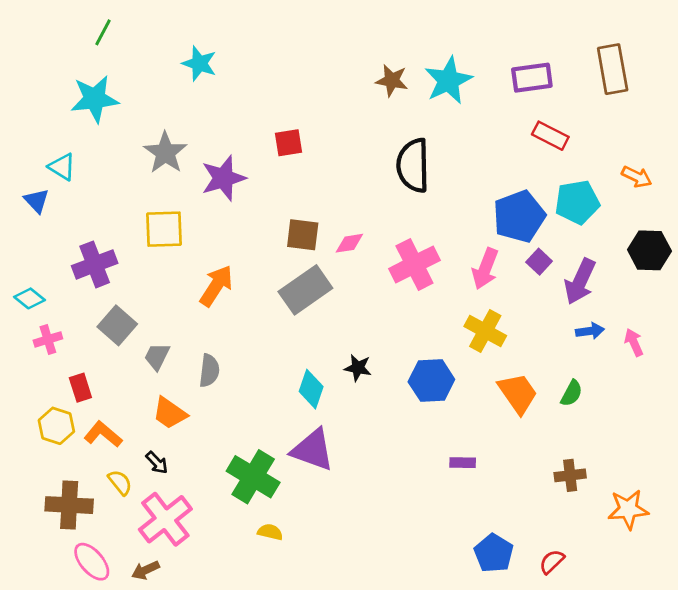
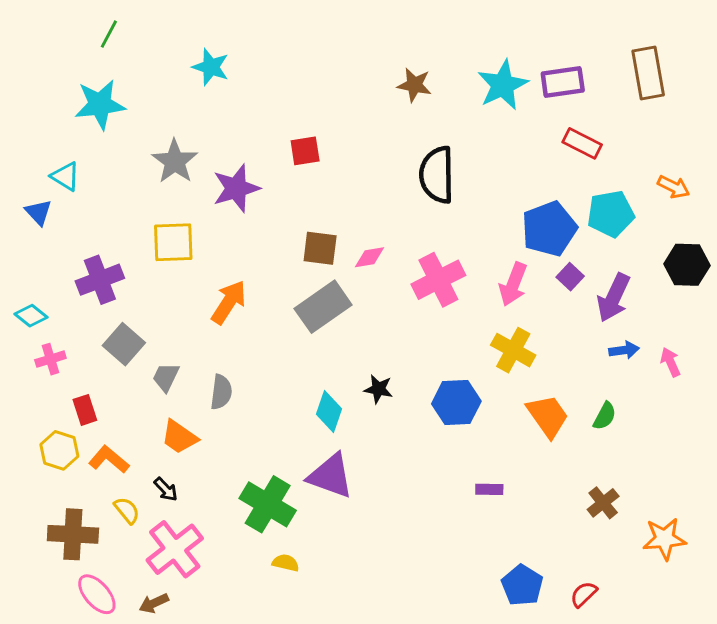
cyan star: (448, 80) -> (503, 85), moved
brown cross: (570, 475) -> (603, 503), turned -32

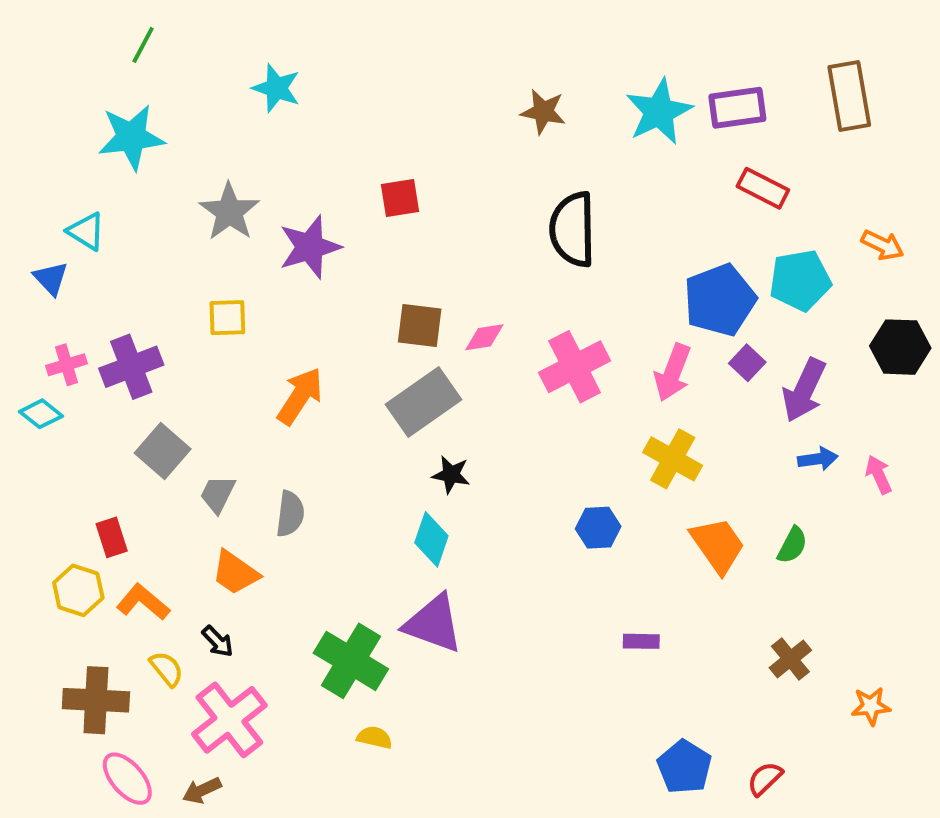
yellow square: (173, 242) -> (227, 318), size x0.7
pink cross: (50, 359) -> (67, 365), moved
black star: (378, 389) -> (451, 475), moved
blue hexagon: (456, 403) -> (598, 528), size x0.7
orange star: (665, 539) -> (871, 706), size x0.7

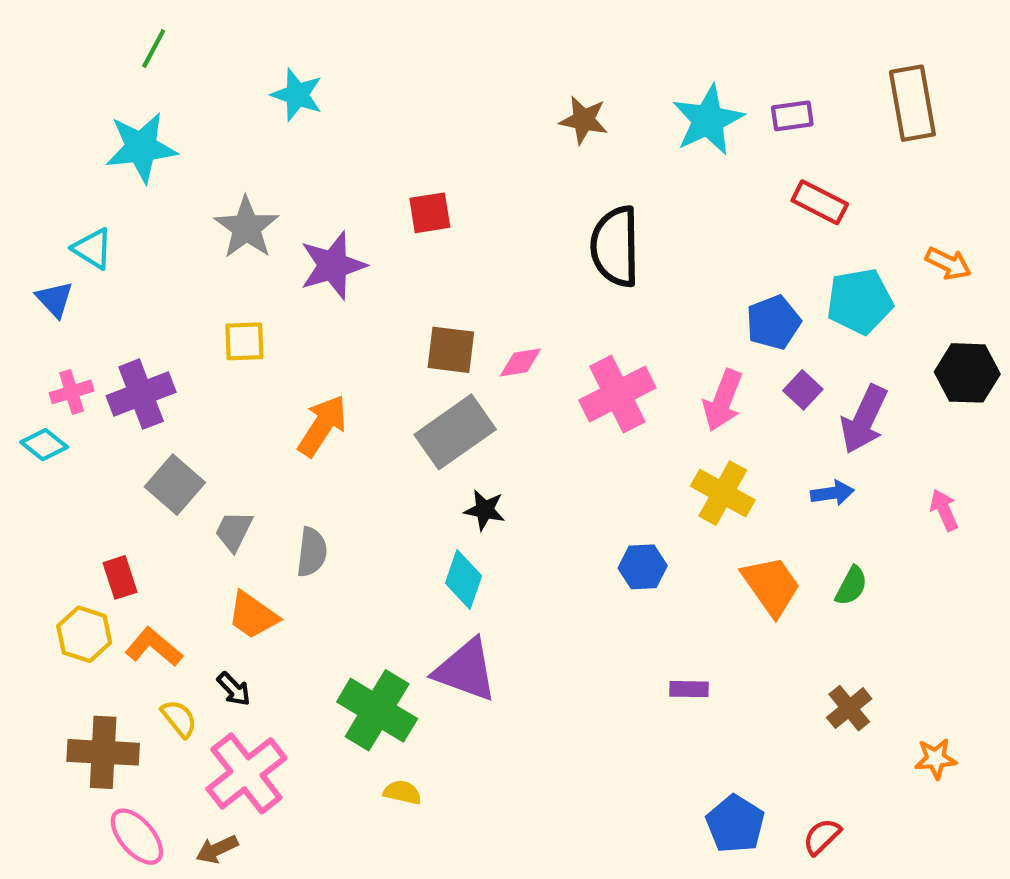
purple rectangle: (737, 108) -> (792, 116), size x0.7
blue pentagon: (720, 300) -> (773, 322), size x0.7
blue arrow: (818, 459) -> (832, 493), moved

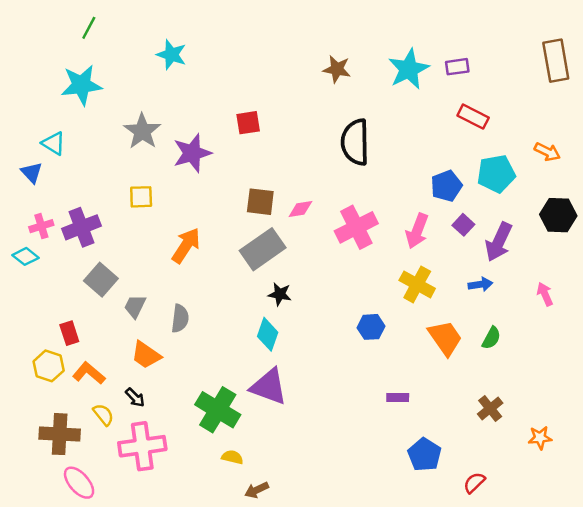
brown rectangle: (912, 103) -> (556, 61), moved
pink cross: (246, 773) -> (142, 446), turned 30
blue pentagon: (735, 824) -> (424, 455), moved
brown arrow: (217, 849) -> (257, 490), moved

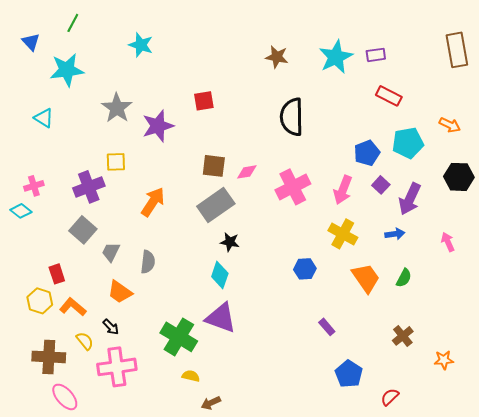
blue triangle: (32, 173) -> (31, 42), moved
purple cross: (81, 227) -> (89, 187), moved
purple rectangle: (398, 398) -> (327, 327), turned 48

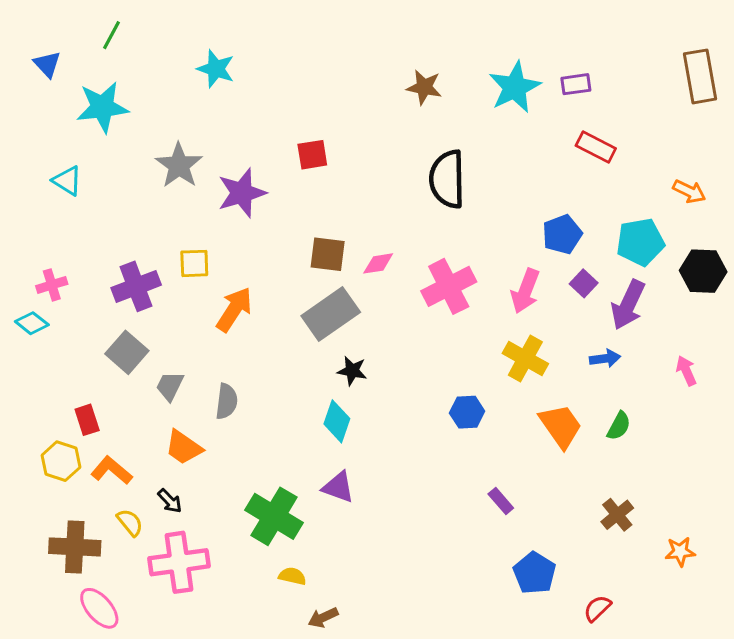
cyan pentagon: (408, 143) -> (640, 242), moved
yellow square: (116, 162) -> (194, 263), moved
purple triangle: (221, 318) -> (338, 487), size x0.7

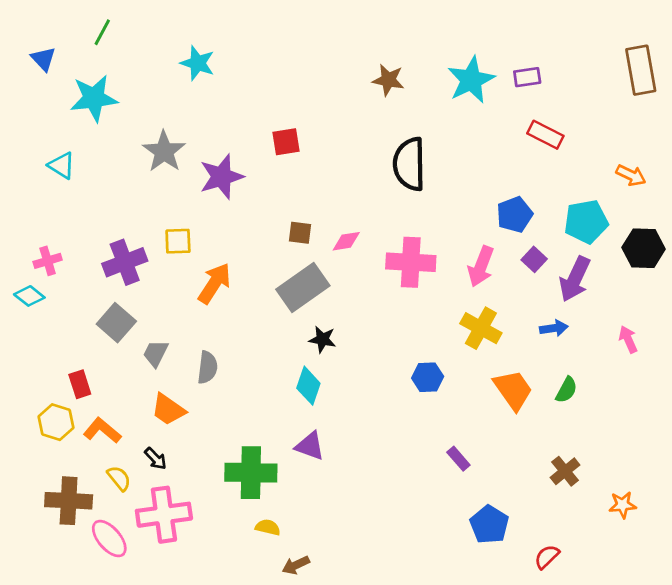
brown square: (328, 254) -> (300, 233), size x0.7
pink cross: (449, 286) -> (411, 262), turned 30
green cross: (274, 516) -> (251, 473), turned -30
pink ellipse: (99, 608) -> (109, 539), moved

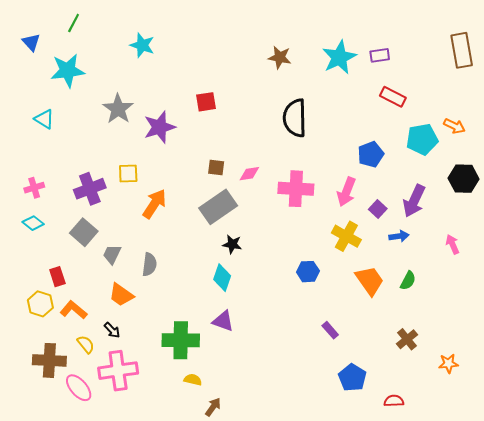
cyan pentagon: (586, 222) -> (422, 139), moved
purple square: (534, 259) -> (378, 209), moved
cyan diamond: (29, 296) -> (33, 223), moved
red semicircle: (547, 557) -> (394, 401), turned 42
brown arrow: (296, 565) -> (213, 407), turned 150

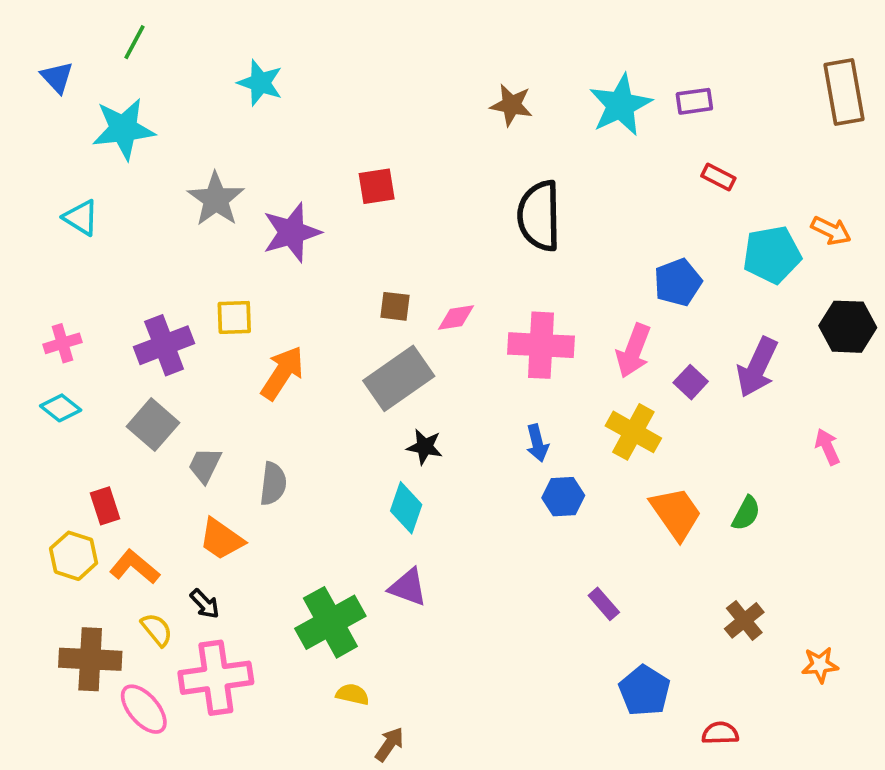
red rectangle: (393, 97) -> (718, 177), size x0.7
blue arrow: (399, 236) -> (537, 443), moved, turned 84
green cross: (181, 340) -> (330, 622), turned -30

